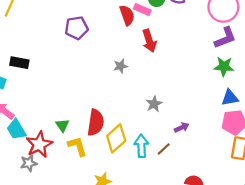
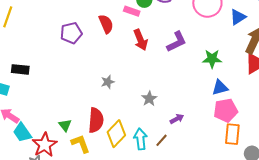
red semicircle: (127, 15) -> (106, 24), moved
purple L-shape: (225, 38) -> (177, 42), moved
gray star: (121, 66) -> (108, 82), moved

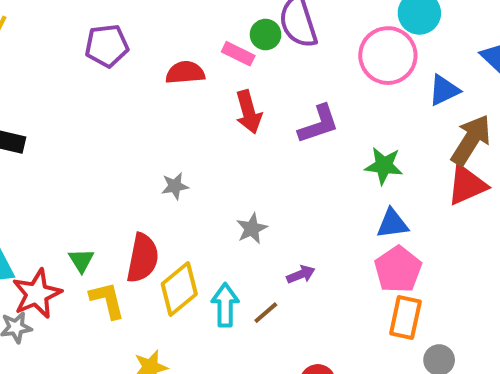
red semicircle: (106, 24) -> (185, 73), turned -78
purple pentagon: (71, 33) -> (107, 46), moved
pink pentagon: (226, 110) -> (398, 269), turned -30

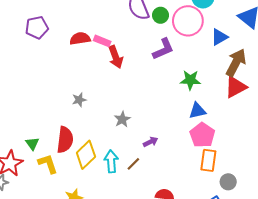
green circle: (266, 35) -> (160, 15), moved
pink rectangle: (238, 54) -> (102, 41), moved
purple L-shape: (319, 124) -> (163, 49), moved

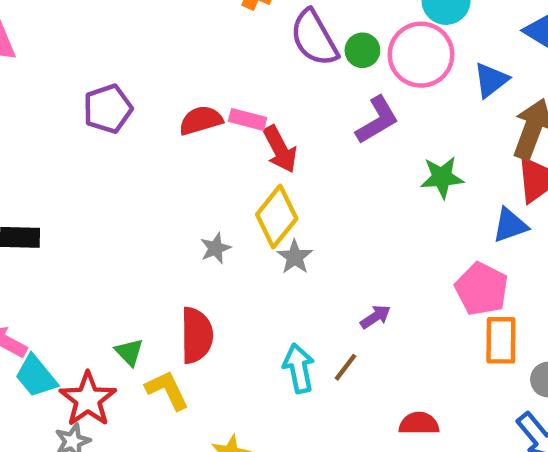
blue triangle: (197, 111) -> (510, 225), moved
gray star: (122, 119) -> (295, 257), moved
yellow diamond: (86, 155) -> (277, 217), moved

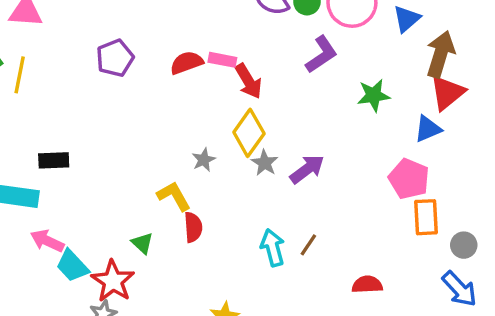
purple arrow: (375, 317) -> (307, 169), moved, size x1.5
red semicircle: (197, 335) -> (193, 227), size x0.7
yellow L-shape: (167, 390) -> (174, 196), moved

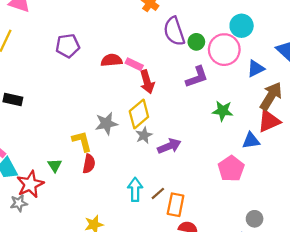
gray star: (204, 160) -> (106, 123), size x1.5
orange rectangle: (426, 217) -> (176, 205), moved

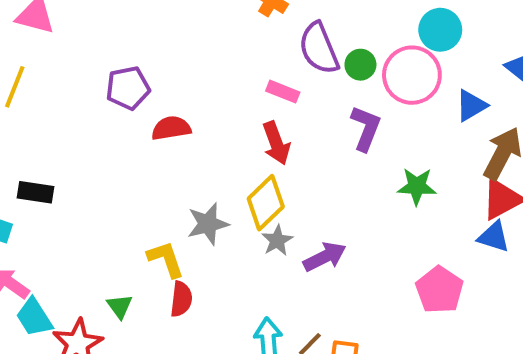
red semicircle: (111, 60) -> (171, 128), moved
pink rectangle: (134, 64) -> (283, 92), moved
purple L-shape: (197, 77) -> (366, 128), turned -45
blue triangle: (251, 141) -> (494, 237), moved, turned 30

